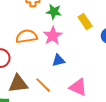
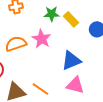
green star: (54, 12) -> (52, 14), moved
blue triangle: (58, 60) -> (71, 61), moved, size x1.5

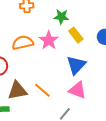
yellow rectangle: (71, 19) -> (76, 35), moved
blue triangle: (71, 61) -> (76, 65), turned -30

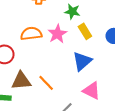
pink triangle: (77, 90) -> (92, 91), moved

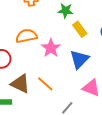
pink star: (57, 34) -> (51, 48), moved
brown triangle: (21, 81) -> (20, 84), turned 35

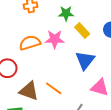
pink star: (51, 48) -> (55, 39), moved, turned -30

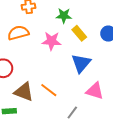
orange semicircle: (30, 43) -> (18, 33), moved

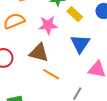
brown triangle: (24, 92) -> (39, 53), moved

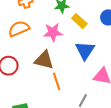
orange line: (51, 74) -> (57, 81), turned 42

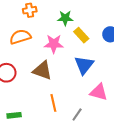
orange line: (57, 81) -> (53, 103), moved

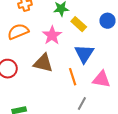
pink star: (54, 44) -> (52, 35), turned -30
orange line: (53, 103) -> (73, 77), moved

